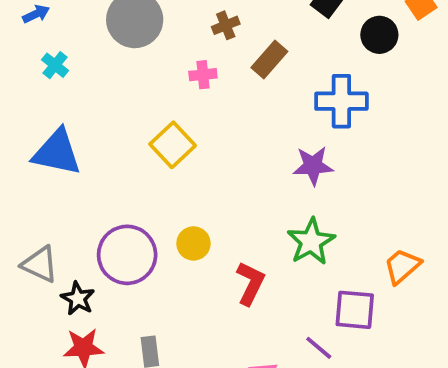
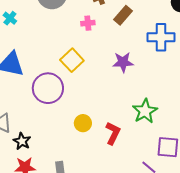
purple star: (313, 166) -> (123, 62), moved
yellow circle: (193, 243) -> (83, 123), moved
purple circle: (127, 255) -> (48, 88), moved

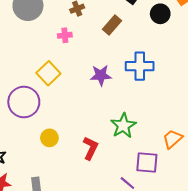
brown rectangle: (123, 15) -> (112, 25), moved
blue cross: (161, 37) -> (140, 66), moved
yellow circle: (83, 123) -> (49, 138), moved

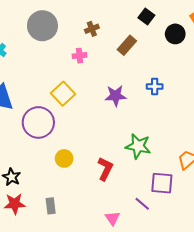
blue cross: (140, 66) -> (155, 86), size x0.6
green star: (123, 126) -> (138, 146), turned -30

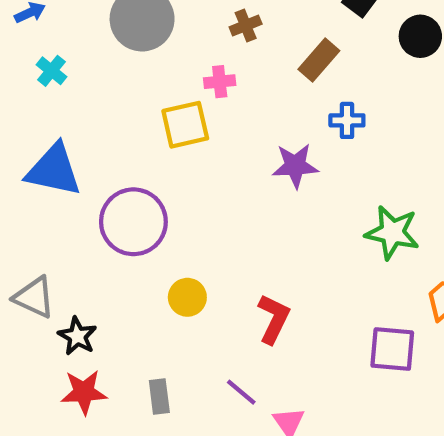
blue cross: (155, 86) -> (347, 120), moved
yellow square: (63, 94) -> (185, 125), moved, turned 30
green star: (138, 146) -> (392, 233), moved
purple line: (142, 204) -> (241, 392), moved

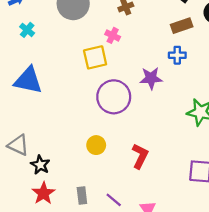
brown rectangle: (319, 60) -> (182, 26), moved, turned 30
pink cross: (220, 82) -> (113, 35), turned 32
purple circle: (133, 222) -> (114, 97), moved
red star: (84, 392) -> (44, 193), turned -30
purple line: (241, 392) -> (114, 200), moved

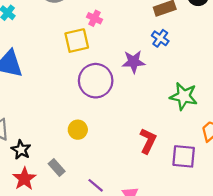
blue cross: (177, 55) -> (160, 38), turned 35
red L-shape: (140, 156) -> (148, 141), moved
gray rectangle: (82, 196) -> (57, 168), moved, turned -35

